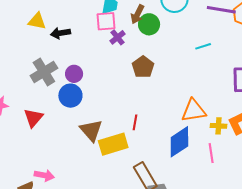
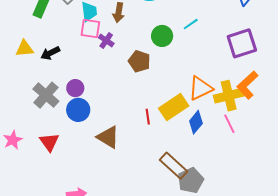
pink square: (106, 21) -> (90, 29), turned 30
green circle: (149, 24) -> (162, 36), moved
yellow cross: (219, 126) -> (229, 96), size x1.8
blue diamond: (179, 142) -> (196, 122), size x0.7
yellow rectangle: (113, 144) -> (174, 107), moved

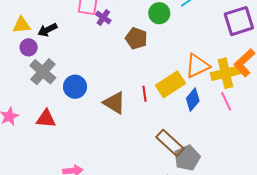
purple circle: (75, 88) -> (29, 47), moved
brown triangle: (108, 137) -> (114, 103), moved
red triangle: (49, 142) -> (46, 119), turned -50

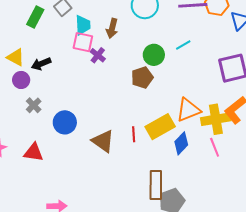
yellow triangle: (22, 25) -> (16, 57), turned 30
brown pentagon: (136, 38) -> (142, 78), moved, turned 30
gray cross: (43, 72) -> (34, 105), size x0.6
brown rectangle: (170, 143) -> (156, 185), turned 44

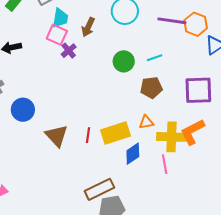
brown pentagon: (142, 78) -> (151, 88), moved
orange triangle: (188, 110) -> (146, 122), size x0.6
brown rectangle: (156, 185) -> (99, 189), turned 52

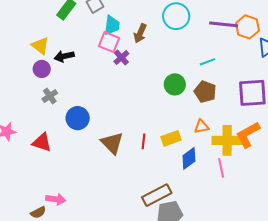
green circle: (124, 61) -> (175, 84), moved
brown pentagon: (151, 88) -> (205, 92), turned 30
yellow rectangle: (116, 133) -> (171, 138), size x0.7

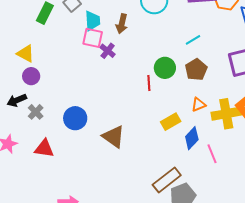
black arrow: (64, 56) -> (17, 100), moved
brown pentagon: (205, 92) -> (196, 70), turned 30
gray cross: (50, 96) -> (36, 112), moved
red line: (143, 141) -> (149, 83), moved
pink line: (221, 168) -> (212, 154), moved

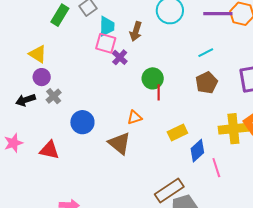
green circle: (165, 68) -> (153, 78), moved
orange triangle: (199, 105) -> (135, 117), moved
gray cross: (36, 112) -> (54, 96), moved

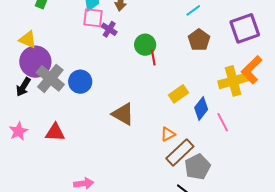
purple circle: (42, 77) -> (35, 62), size x1.8
gray cross: (54, 96) -> (50, 78), size x1.8
black arrow: (26, 100) -> (23, 87), turned -30
orange triangle: (135, 117) -> (168, 134), moved
blue circle: (82, 122) -> (80, 82), moved

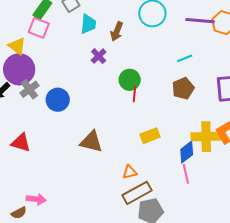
pink square: (93, 18) -> (39, 28), moved
gray cross: (50, 78) -> (29, 89), size x0.7
blue diamond: (201, 108) -> (187, 152), moved
brown triangle: (123, 114) -> (91, 142), turned -30

